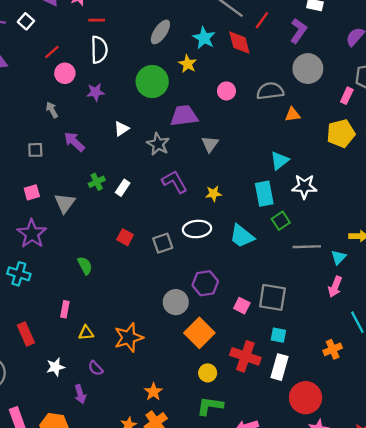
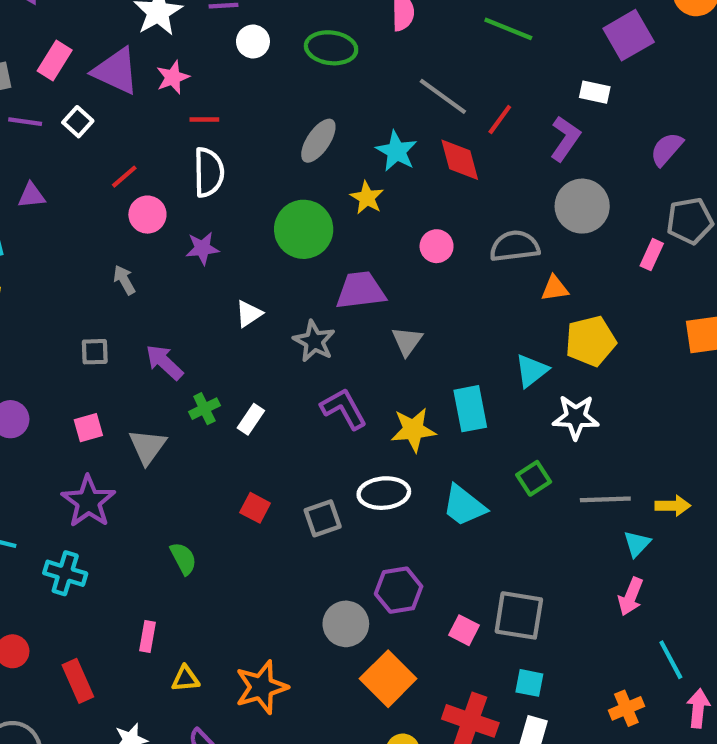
yellow pentagon: (341, 133) -> (591, 341), moved
purple arrow: (74, 142) -> (164, 362), moved
yellow star: (213, 194) -> (413, 430), size x1.5
cyan rectangle: (264, 194) -> (470, 409), moved
gray line: (307, 247) -> (605, 499), moved

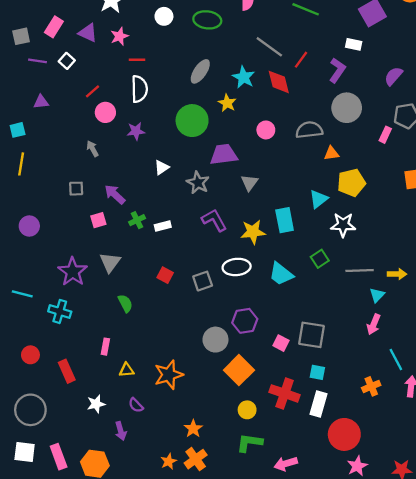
purple triangle: (116, 71) -> (88, 33), size x0.7
white rectangle: (251, 419) -> (163, 226), turned 42
pink square: (88, 428) -> (98, 220), moved
gray triangle: (147, 447) -> (110, 262), moved

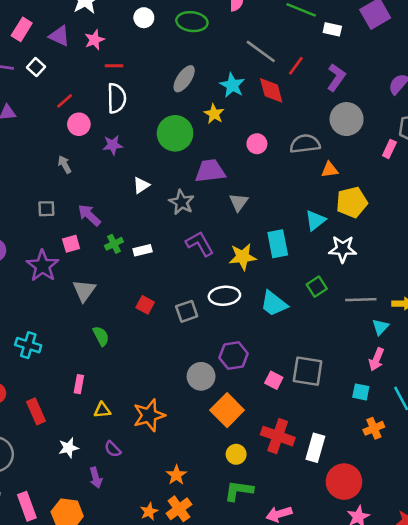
white rectangle: (354, 44) -> (332, 29), moved
purple star: (73, 272) -> (42, 266), moved
cyan square: (317, 372) -> (361, 392), moved

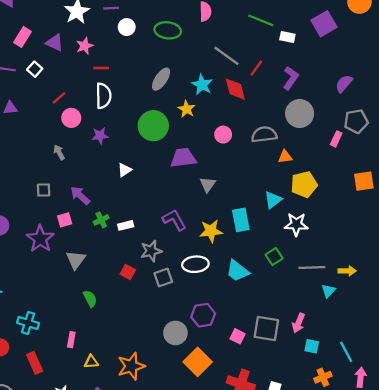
gray star: (182, 202) -> (151, 251), moved, turned 30
cyan cross: (28, 345) -> (28, 323), moved
pink arrow: (376, 359) -> (298, 323), moved

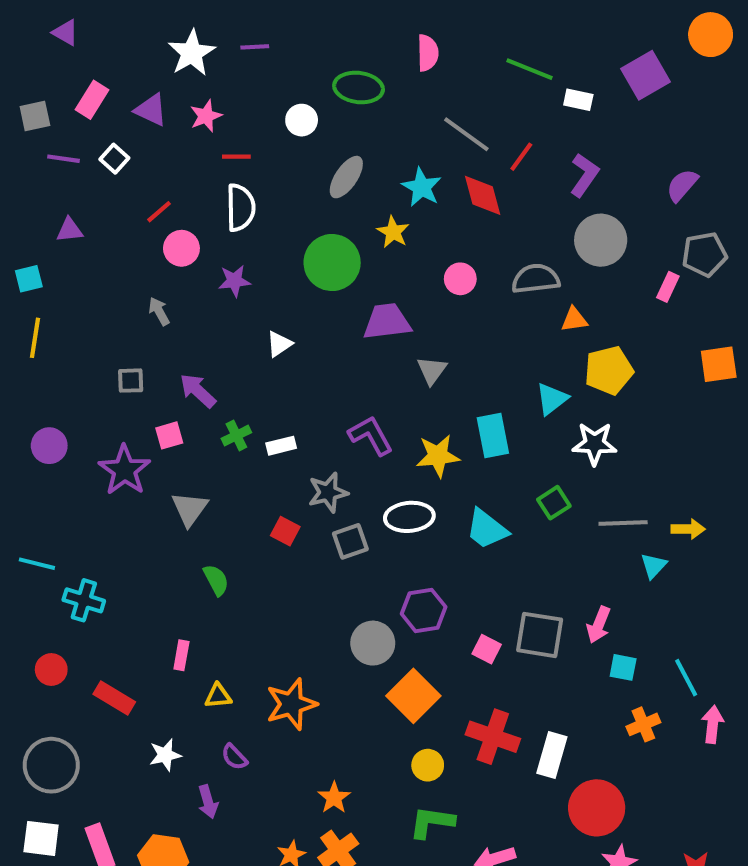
white circle: (127, 27) -> (302, 120), moved
cyan cross: (28, 323) -> (84, 600), moved
red rectangle: (35, 363) -> (114, 698), turned -35

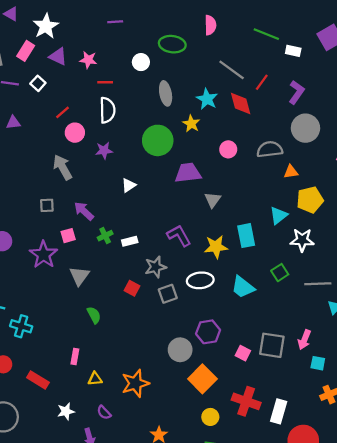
white star: (192, 53) -> (46, 26), moved
pink star: (206, 116) -> (88, 60), turned 30
gray ellipse: (346, 177) -> (166, 93), turned -45
gray arrow: (159, 311) -> (63, 167), size x1.6

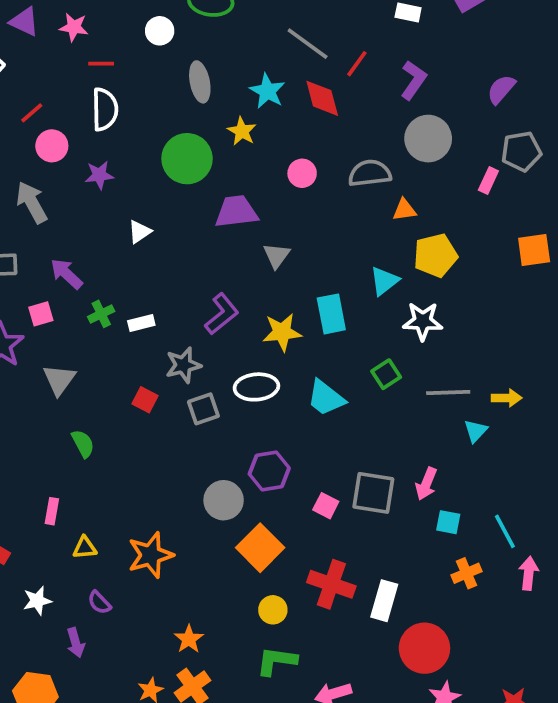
purple L-shape: (179, 236) -> (222, 314), turned 80

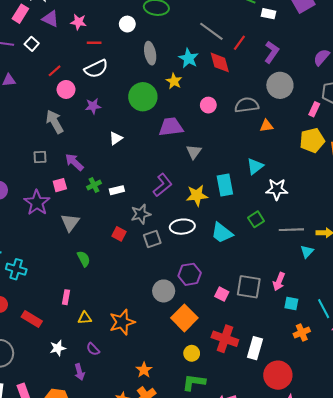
white semicircle: (105, 109) -> (96, 69), turned 65
yellow pentagon: (435, 255) -> (312, 140), moved

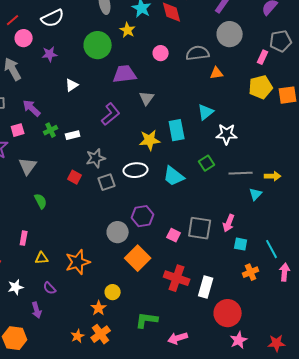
purple L-shape: (163, 185) -> (111, 114), moved
yellow circle: (192, 353) -> (113, 292), moved

